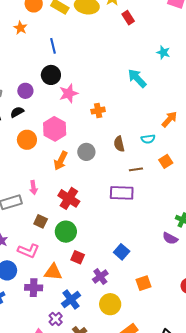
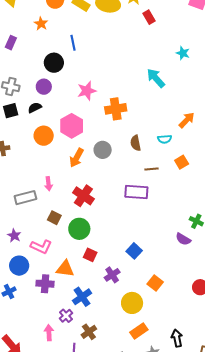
black circle: (51, 75) -> (54, 63), moved
orange cross: (98, 111) -> (116, 109), size x1.5
orange square: (144, 283) -> (155, 283), turned -35
yellow circle: (110, 304) -> (132, 303), moved

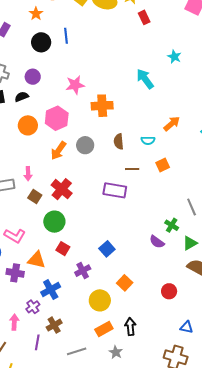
black circle: (54, 63) -> (41, 42), moved
brown square: (54, 218) -> (35, 196), moved
black arrow: (177, 338) -> (130, 327), moved

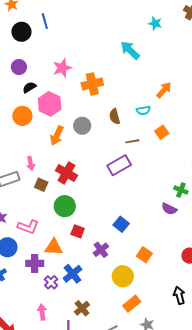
black semicircle: (22, 97) -> (29, 87), moved
purple rectangle: (115, 190) -> (119, 165), turned -30
purple cross: (33, 307) -> (51, 282), moved
black arrow: (130, 327) -> (179, 295), moved

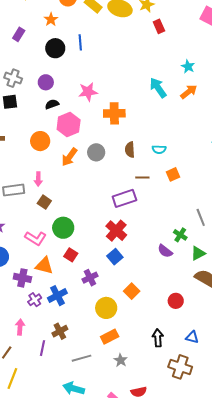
orange arrow: (164, 90) -> (189, 92), moved
orange circle: (22, 116) -> (40, 141), moved
red cross: (66, 173) -> (116, 231), moved
pink L-shape: (28, 227) -> (36, 238), moved

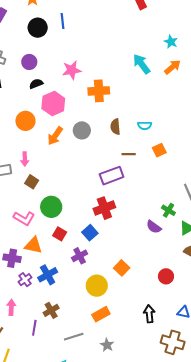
red cross: (116, 231) -> (104, 208), turned 30
blue square: (115, 257) -> (90, 233), moved
gray star: (121, 360) -> (107, 345), moved

